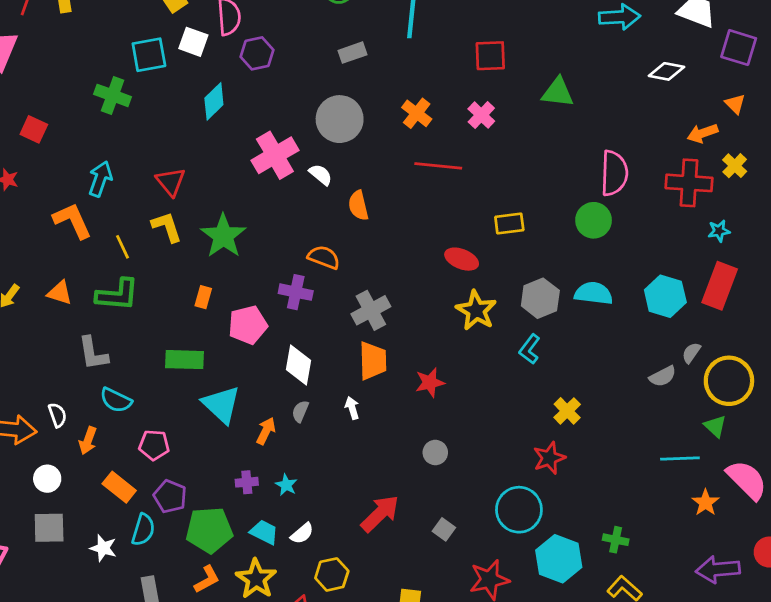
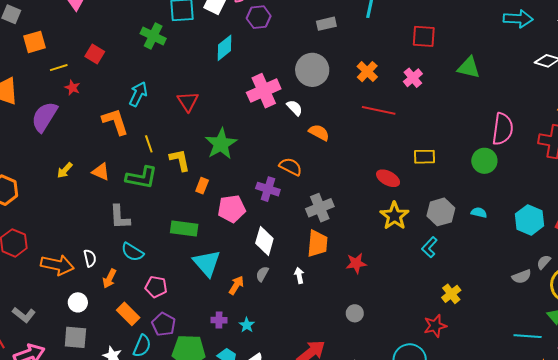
orange semicircle: (358, 205) -> (319, 132), turned 125
yellow L-shape: (167, 227) -> (180, 160), moved
cyan semicircle: (594, 293) -> (479, 213), size x0.6

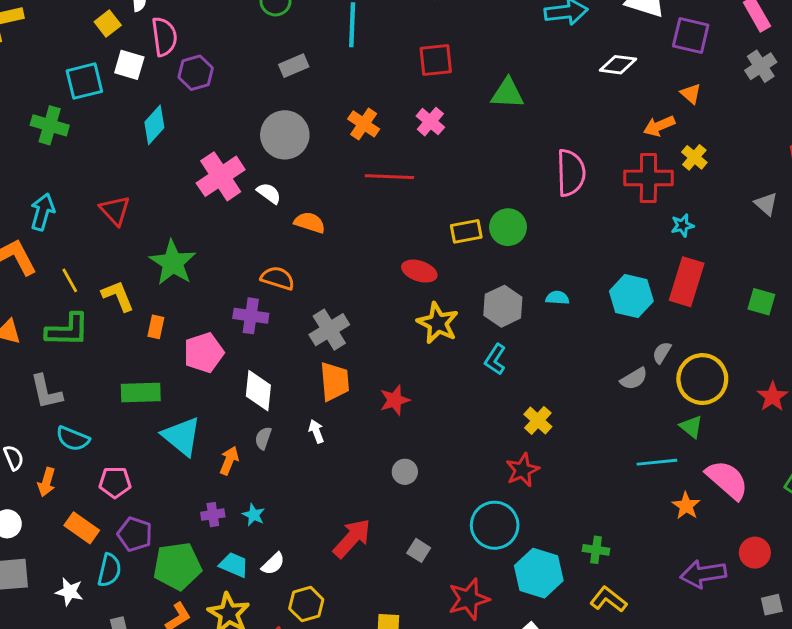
green circle: (484, 161) -> (508, 227), moved

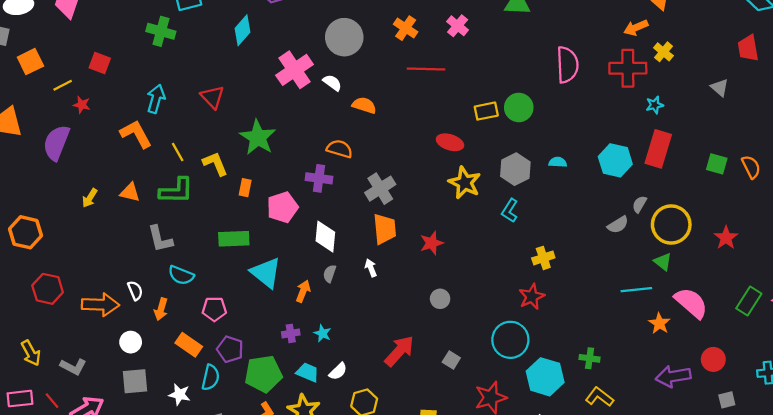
yellow cross: (538, 420) -> (543, 258), turned 30

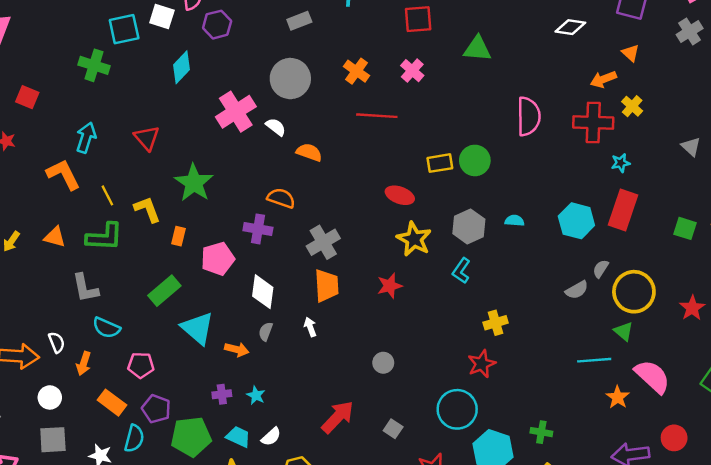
green rectangle: (234, 239) -> (164, 291), turned -40
red star: (432, 243) -> (390, 286), moved
orange arrow: (303, 291) -> (237, 349), turned 80

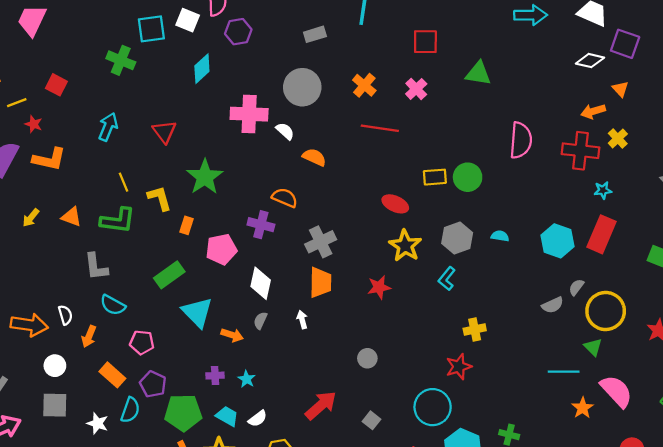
white diamond: (570, 27) -> (590, 61), moved
pink cross: (236, 112) -> (249, 114), turned 30
orange L-shape: (63, 174) -> (49, 159), moved, turned 124

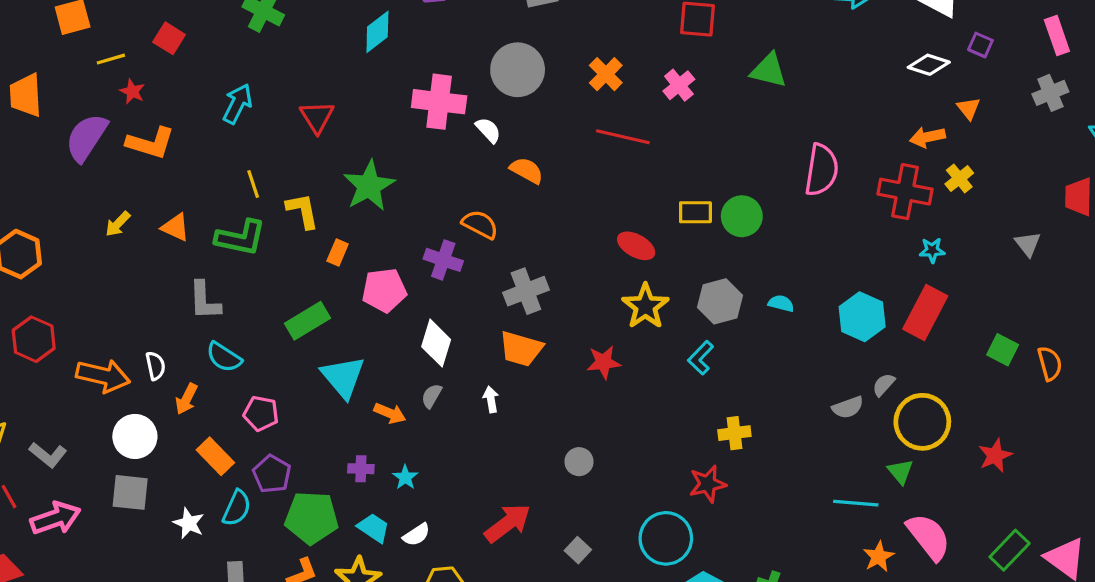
purple square: (625, 44) -> (980, 45), size x0.6
orange trapezoid: (320, 282) -> (521, 349), turned 100
white circle: (55, 366) -> (135, 436), size x1.4

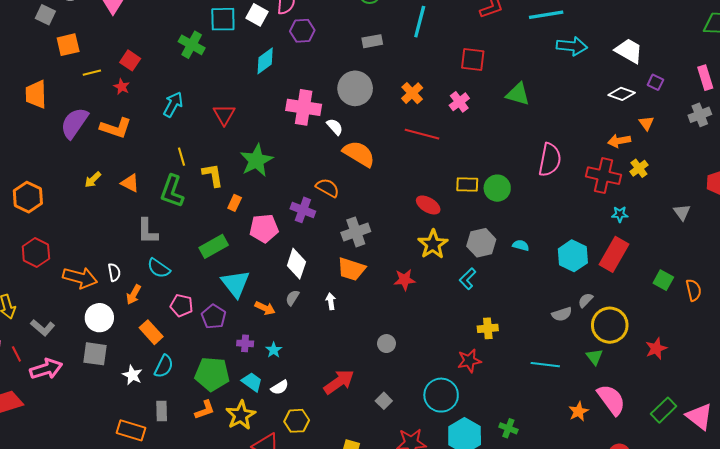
red star: (132, 91) -> (122, 87), moved
orange semicircle: (527, 170) -> (359, 154), size x1.5
green L-shape: (241, 238) -> (172, 191), turned 96
purple pentagon: (272, 474) -> (214, 317), moved
cyan line: (856, 503) -> (545, 365), moved

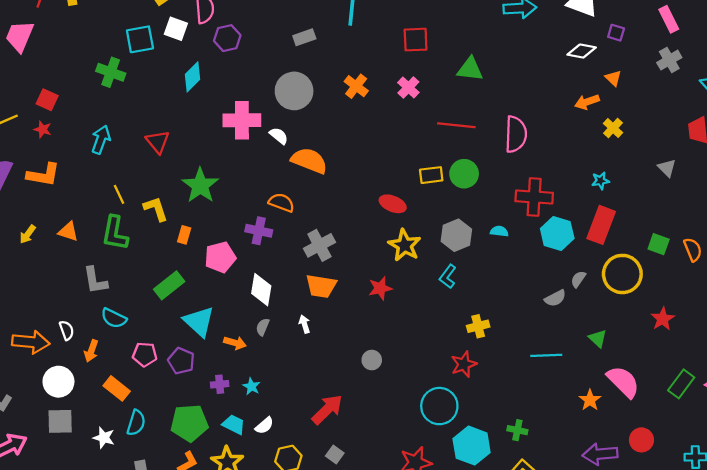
red line: (422, 134) -> (456, 125), moved
red cross: (603, 176) -> (534, 197), moved
yellow circle: (610, 325) -> (622, 274), moved
gray square: (384, 401) -> (335, 455), moved

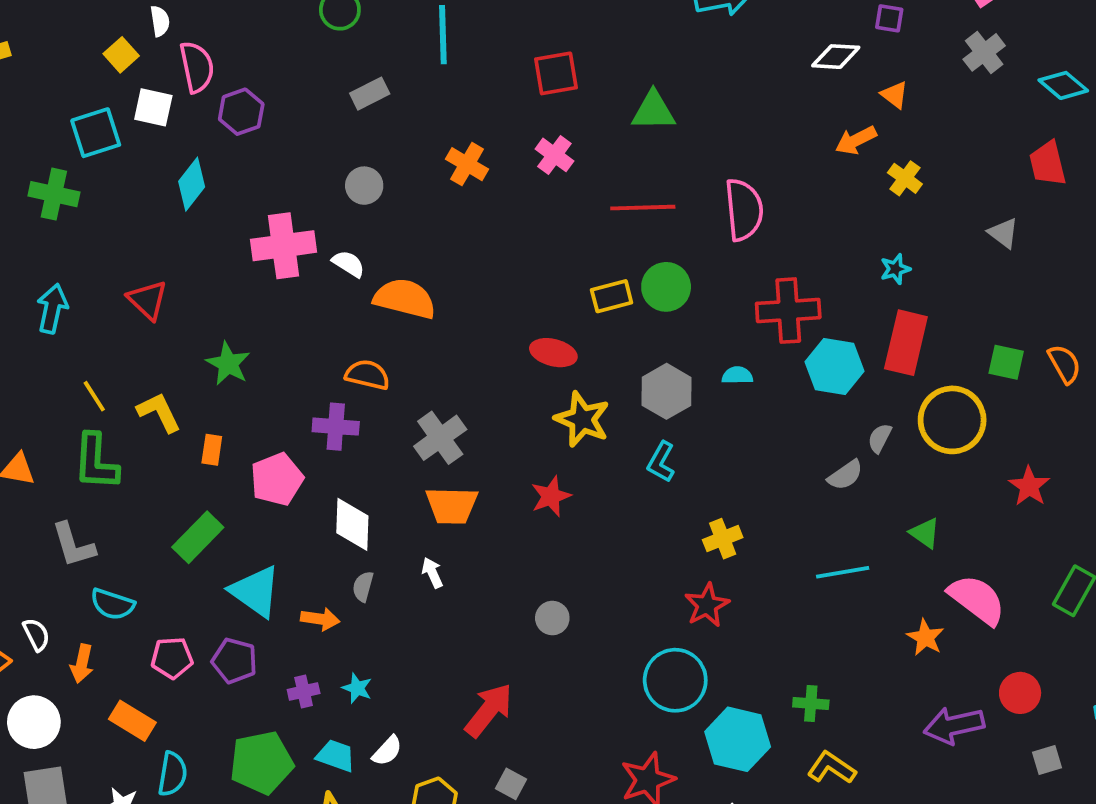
gray circle: (294, 91) -> (364, 186), size x0.6
green star: (200, 185) -> (228, 364), size x0.7

